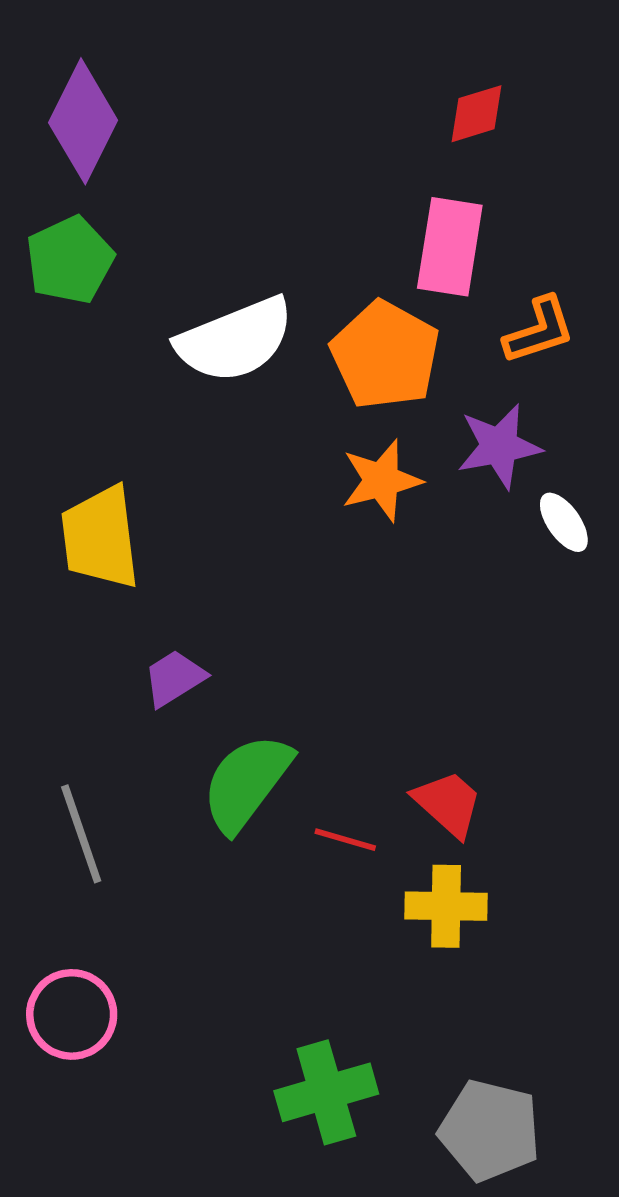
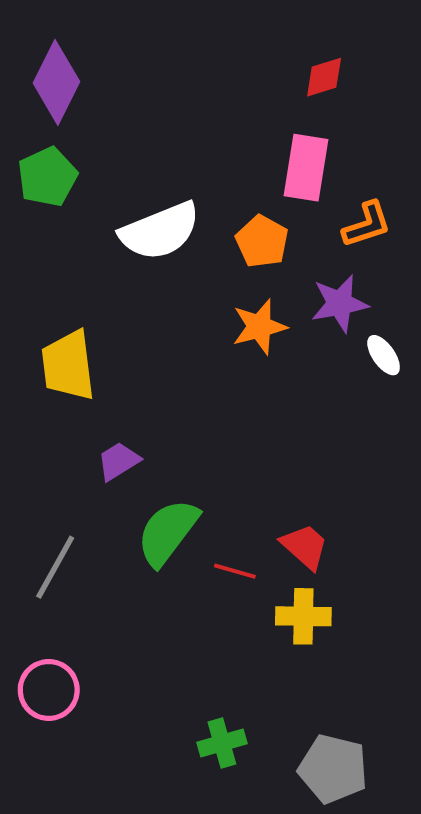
orange pentagon: (385, 355) -> (262, 241), size x0.7
gray line: (81, 834) -> (55, 567), turned 48
green cross: (326, 1092) -> (222, 743), size x0.7

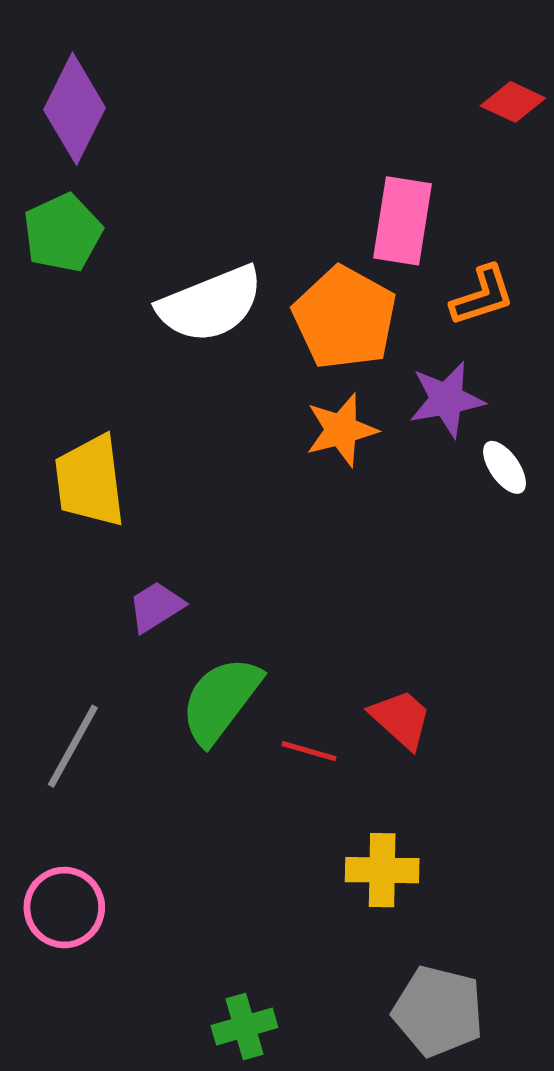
red diamond: (324, 77) -> (513, 102), moved, turned 42
orange pentagon: (262, 241) -> (345, 318), size x1.5
yellow cross: (303, 616) -> (382, 870), moved
green cross: (222, 743) -> (244, 1026), moved

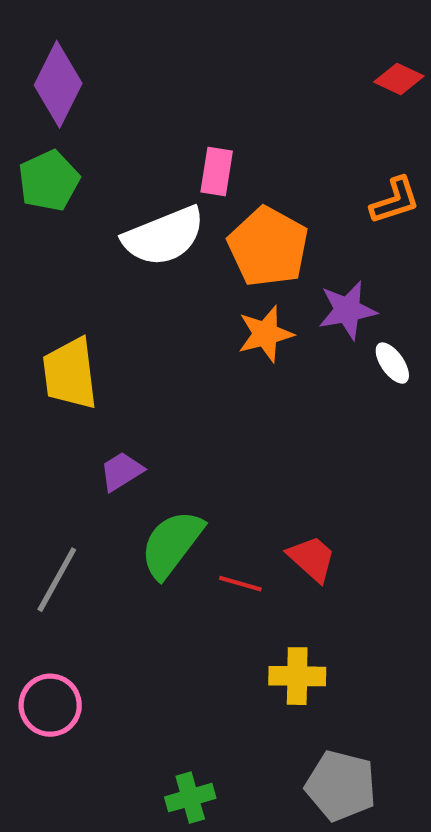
pink rectangle: (403, 221) -> (217, 171), moved, size x0.7
orange L-shape: (482, 296) -> (395, 201), moved

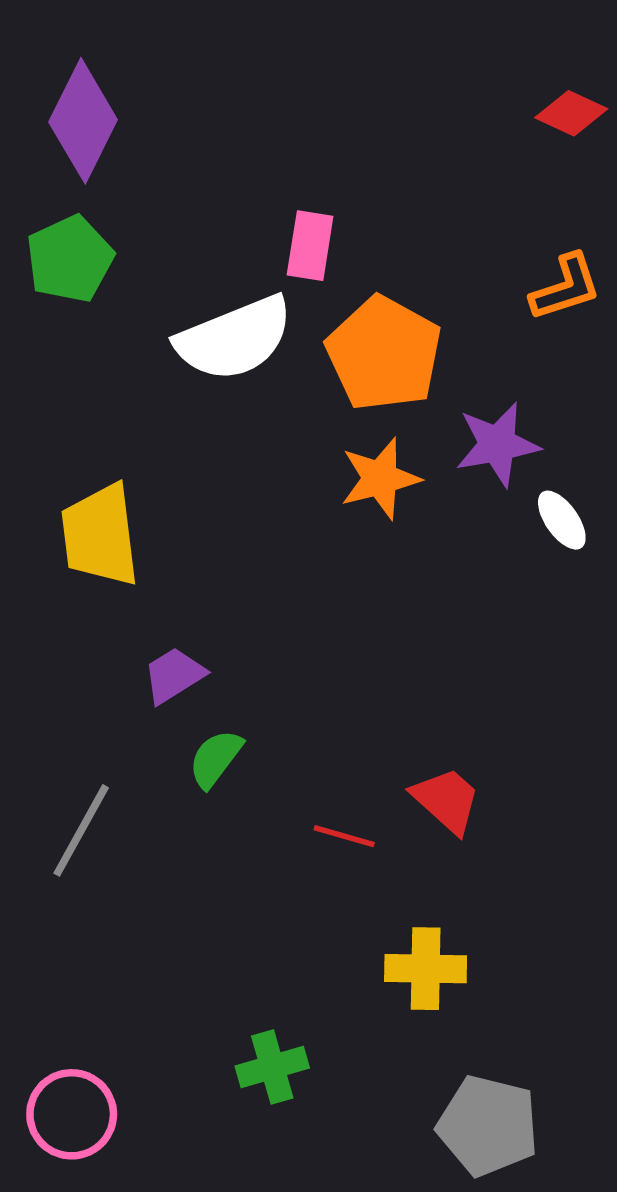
green semicircle: (172, 544) -> (215, 759), moved, size x0.6
pink circle: (50, 705) -> (72, 1114), moved
green cross: (190, 798) -> (272, 1067), moved

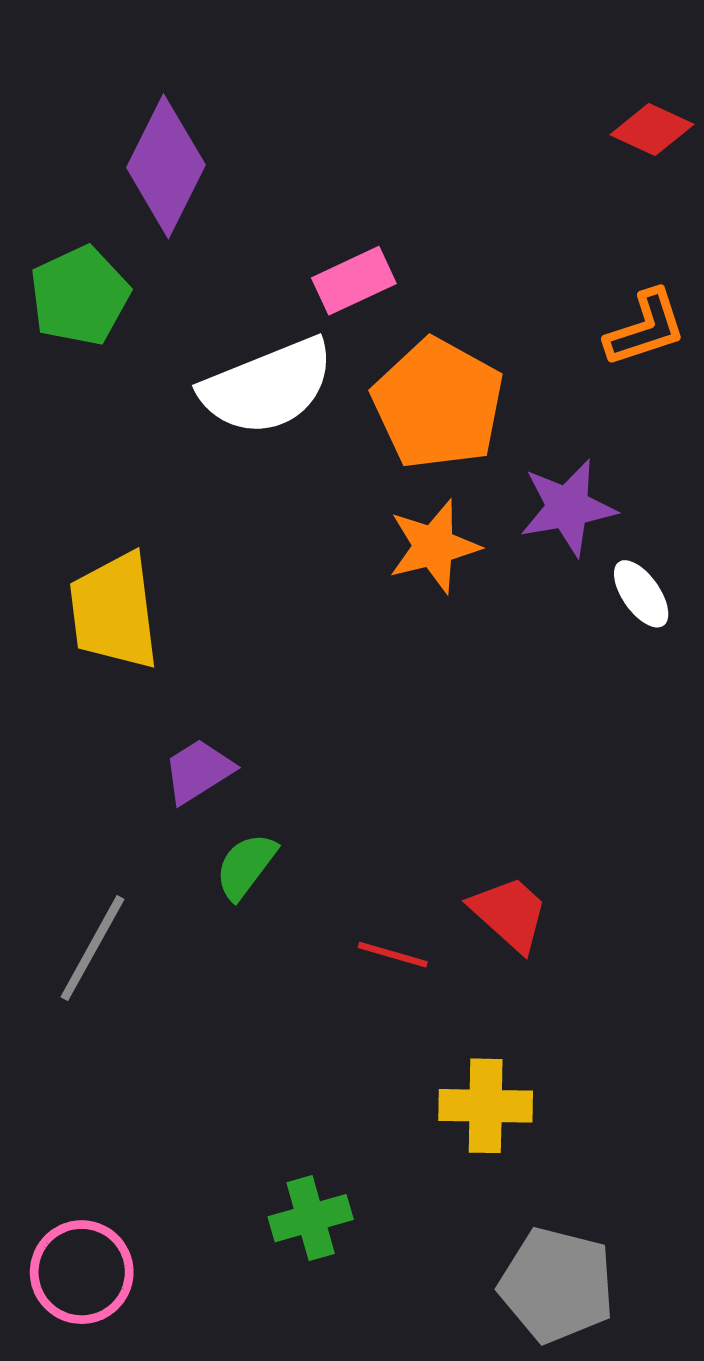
purple diamond: (83, 121) -> (166, 166), moved
pink rectangle: (310, 246) -> (354, 281), turned 56

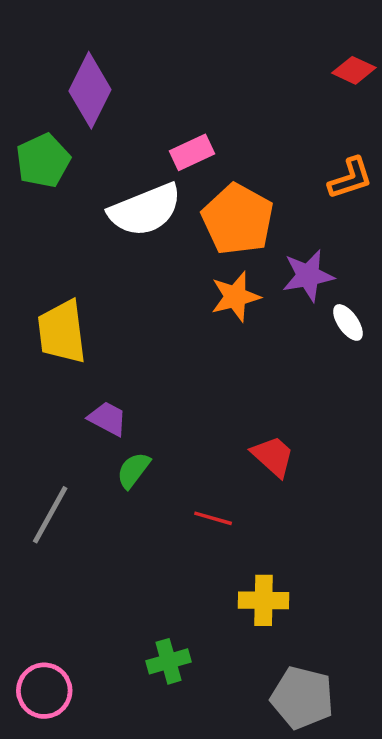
purple trapezoid: (198, 771) -> (108, 419), turned 60
red trapezoid: (509, 914) -> (273, 456), moved

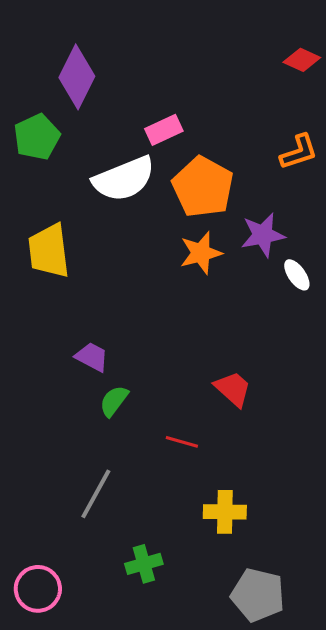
yellow trapezoid: (62, 332) -> (49, 251), moved
gray line: (50, 515) -> (96, 494), moved

